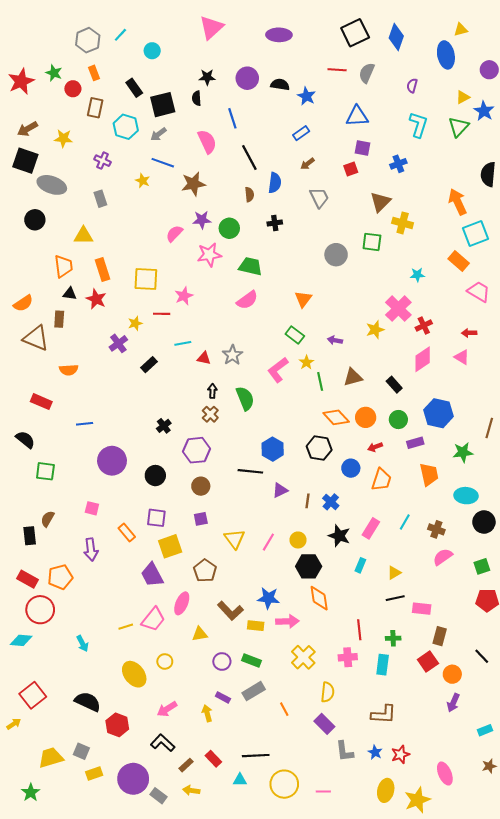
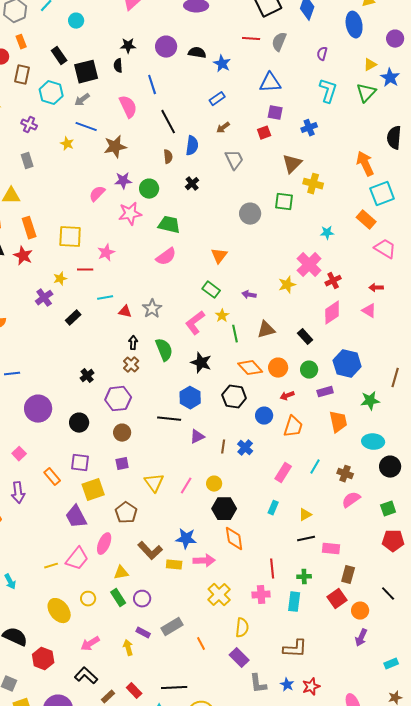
black cross: (275, 223) -> (192, 184), turned -32
pink square: (92, 508) -> (19, 454), turned 32
black star: (339, 536) -> (201, 363), moved
green rectangle: (251, 660) -> (118, 598), moved, turned 36

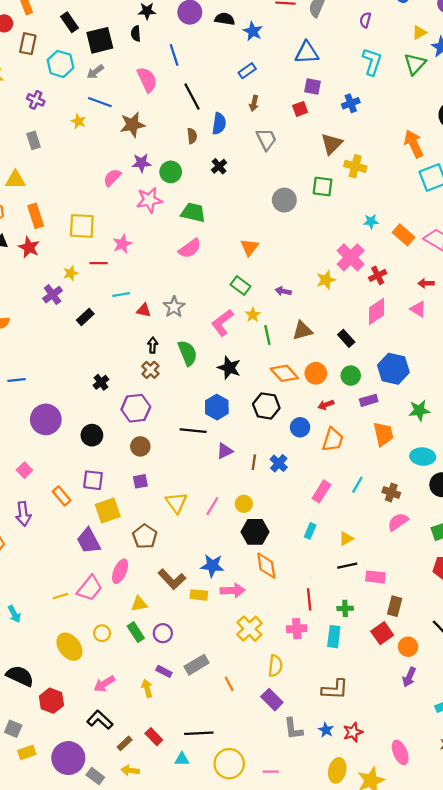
brown arrow: (223, 128) -> (254, 103), turned -40
orange rectangle: (366, 220) -> (404, 235), moved

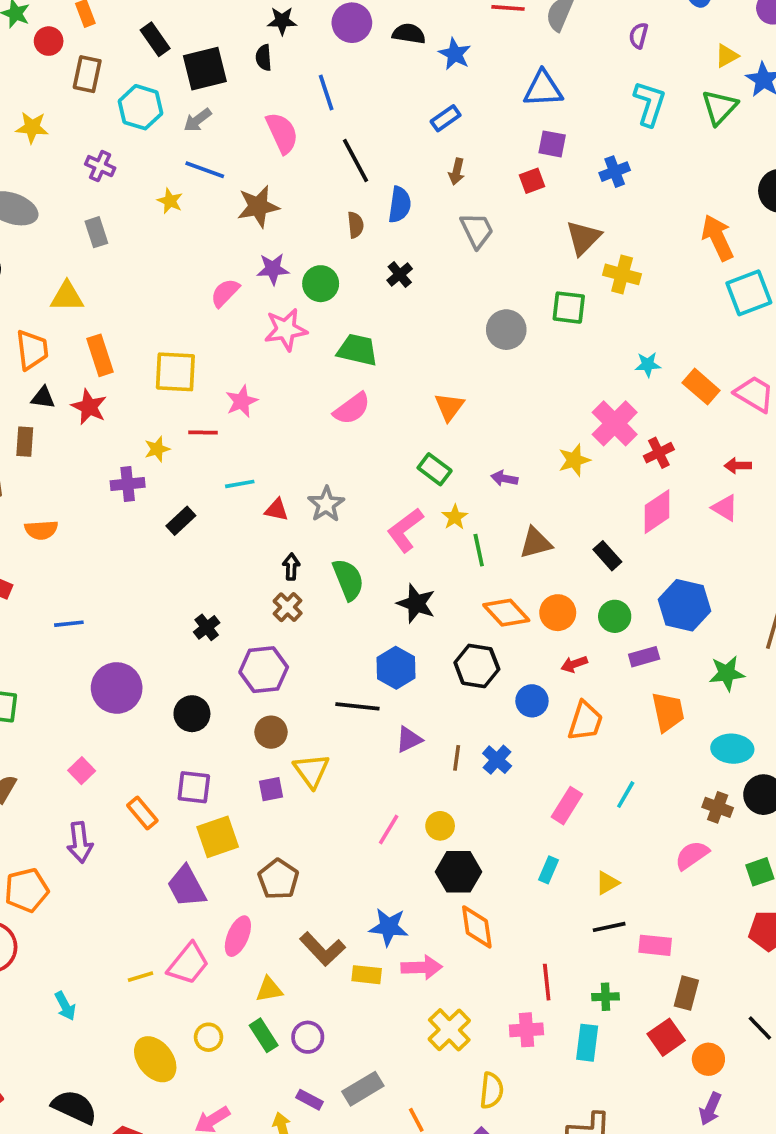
purple cross: (53, 295) -> (128, 484), turned 30
brown cross: (391, 493) -> (718, 807), moved
yellow triangle: (176, 503) -> (311, 771), moved

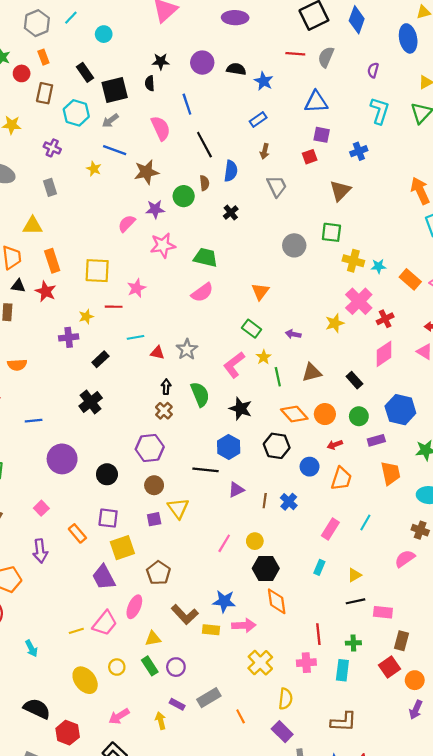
yellow cross: (622, 274) -> (353, 261), moved
green circle: (321, 284) -> (184, 196), moved
black cross: (207, 627) -> (91, 402), moved, size x1.5

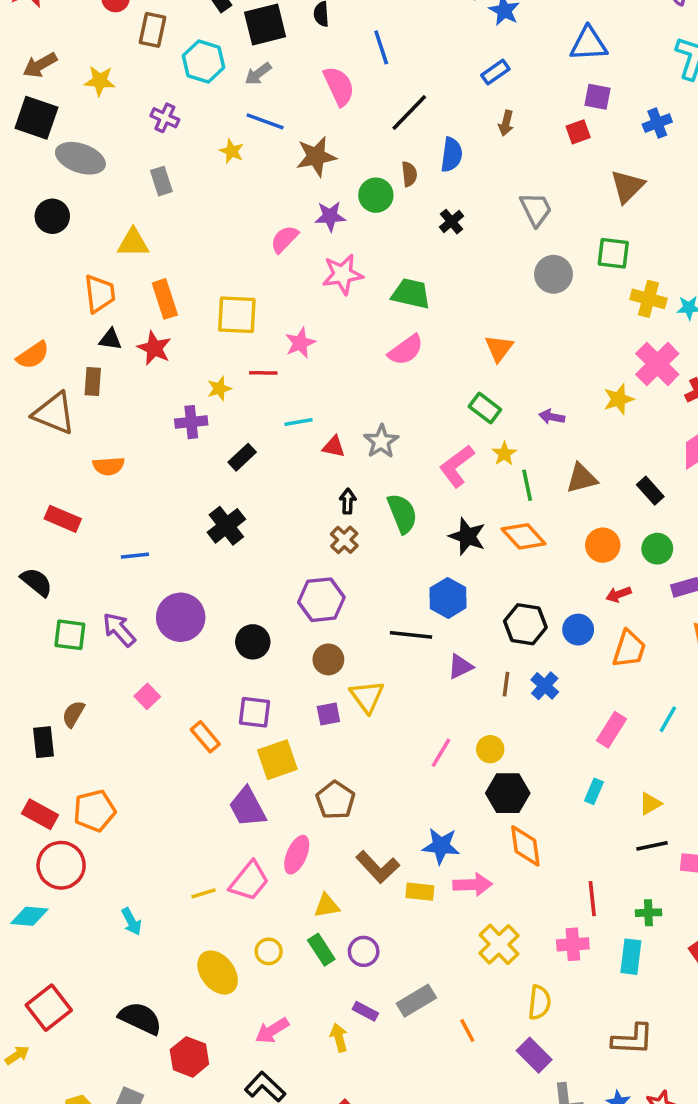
black line: (204, 145) -> (409, 113), turned 72
gray trapezoid: (277, 186) -> (536, 209), moved
orange diamond: (294, 414) -> (524, 536), moved
black hexagon: (277, 446) -> (525, 624), moved
purple arrow: (40, 551) -> (119, 630), moved, turned 145

